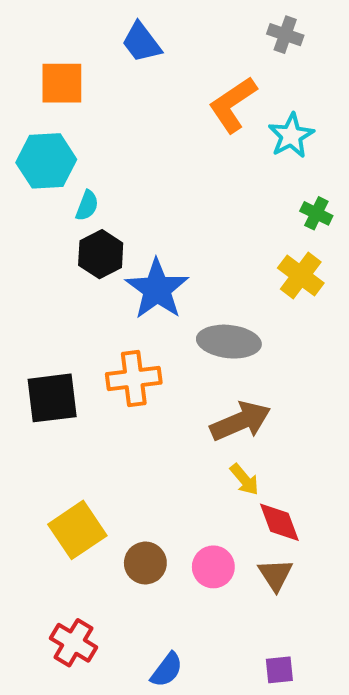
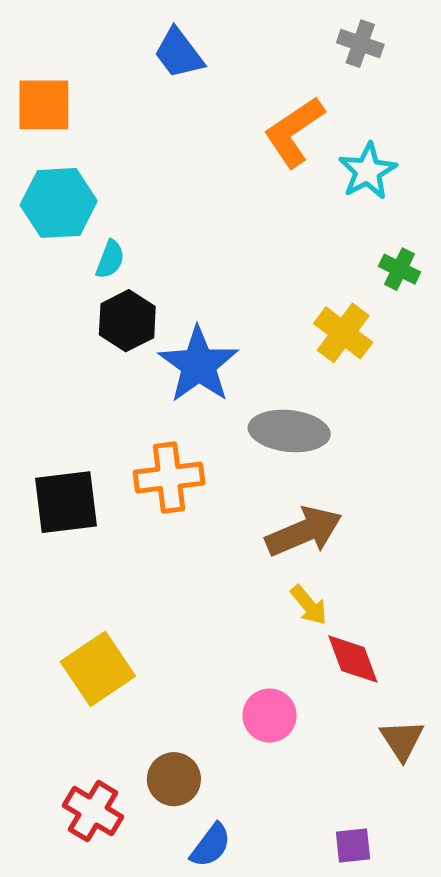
orange square: (62, 83) -> (44, 105), moved
yellow cross: (301, 276) -> (343, 333), moved
brown circle: (145, 563) -> (174, 779), moved
brown triangle: (276, 575) -> (402, 740), moved

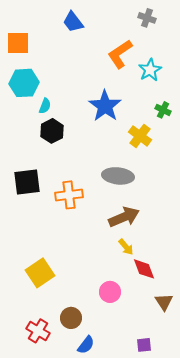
blue star: (198, 365) -> (105, 106), moved
black square: (66, 502) -> (27, 182), moved

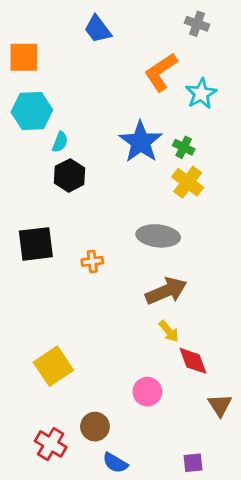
green cross: (163, 110) -> (184, 147), moved
orange cross: (69, 195) -> (92, 261), size x0.6
blue semicircle: (86, 345) -> (115, 463), turned 84

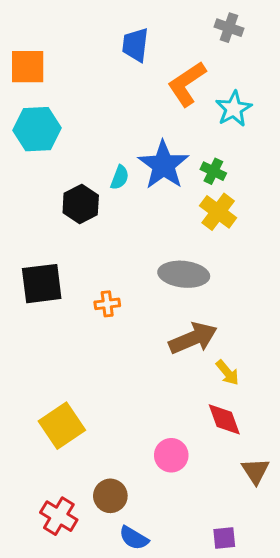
blue trapezoid: (98, 29) -> (135, 45), moved, turned 44
cyan semicircle: (60, 142) -> (120, 177), moved
yellow arrow: (169, 331) -> (227, 373), moved

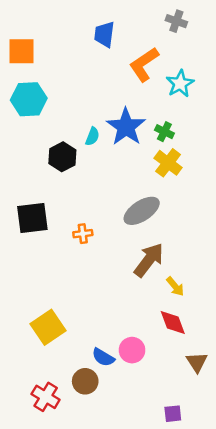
gray ellipse: (184, 274) -> (142, 211), turned -39
brown arrow: (193, 338) -> (149, 260), turned -30
blue semicircle: (134, 538) -> (103, 357), moved

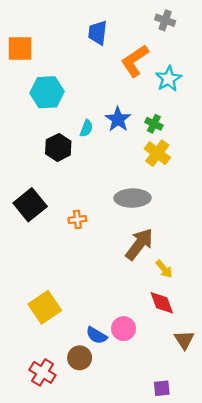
cyan hexagon: (29, 99) -> (47, 92), moved
blue star: (126, 127) -> (118, 119), size x0.7
gray ellipse: (142, 211) -> (133, 198), turned 32
black square: (32, 218) -> (30, 205), turned -32

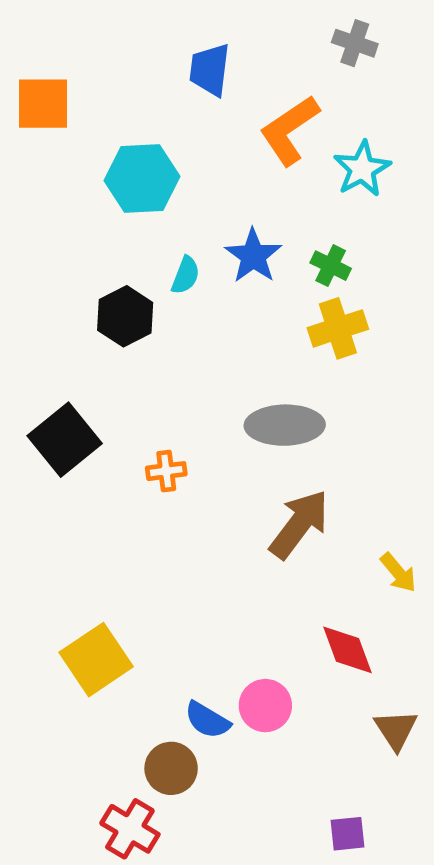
cyan hexagon: (47, 92) -> (142, 179), moved
yellow cross: (157, 153) -> (338, 328), turned 35
yellow arrow: (164, 269) -> (398, 573), moved
red cross: (42, 372) -> (130, 829), moved

